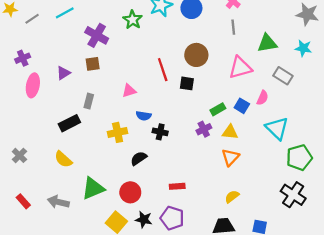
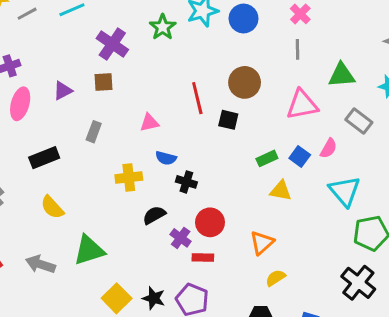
black rectangle: (69, 123) -> (44, 158), moved
purple cross: (204, 129) -> (181, 238), moved, turned -32
orange triangle: (230, 157) -> (262, 243), moved
red circle: (130, 192) -> (210, 222), moved

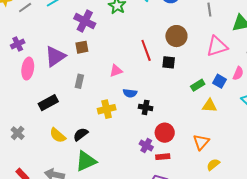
purple triangle: (63, 91) -> (55, 56), size x1.6
black semicircle: (154, 215) -> (81, 134), moved

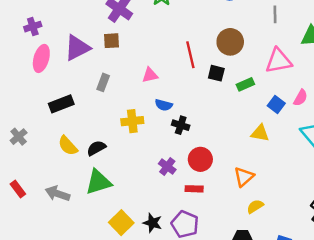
green rectangle: (198, 85) -> (245, 84), moved
purple cross: (146, 145) -> (167, 167), moved

